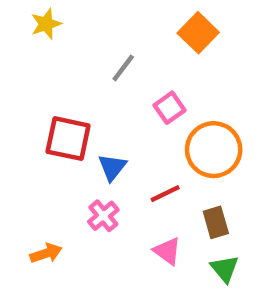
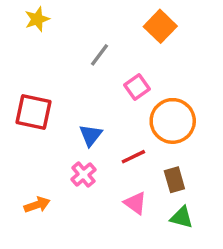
red square: (68, 139) -> (33, 112), moved
green triangle: (225, 269) -> (182, 217), turned -35

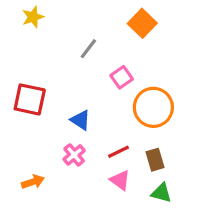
blue triangle: (91, 135) -> (80, 120), turned -35
red line: (133, 157) -> (118, 152), moved

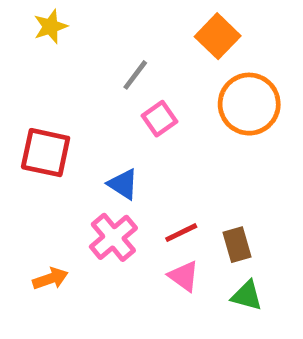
pink square: (122, 77) -> (159, 119), moved
orange circle: (153, 107) -> (249, 104), moved
pink cross: (74, 155) -> (113, 237), size x1.4

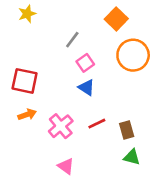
blue triangle: (123, 184) -> (87, 87), moved
pink triangle: (184, 276) -> (66, 166), moved
orange arrow: (50, 279) -> (27, 115), moved

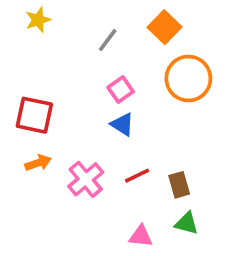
gray line: (72, 40) -> (108, 40), moved
pink triangle: (66, 166) -> (141, 236), moved, turned -30

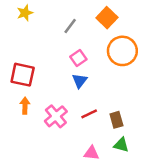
blue triangle: (122, 124) -> (80, 81), turned 35
orange arrow: (38, 163) -> (25, 106), turned -70

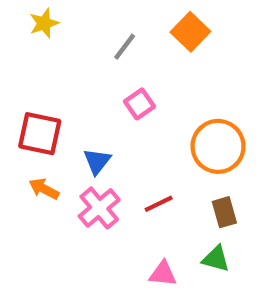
orange circle: (122, 51) -> (218, 146), moved
blue triangle: (80, 81) -> (97, 161), moved
orange arrow: (25, 106) -> (44, 189), turned -63
brown rectangle: (116, 120) -> (224, 212), moved

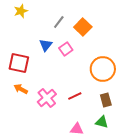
orange square: (190, 32) -> (83, 27), moved
blue triangle: (97, 161) -> (46, 45), moved

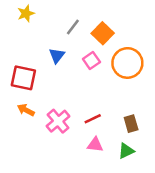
pink square: (66, 49) -> (91, 60), moved
orange circle: (103, 69) -> (127, 63), moved
green triangle: (102, 122) -> (126, 151), turned -40
pink triangle: (77, 129) -> (95, 145), moved

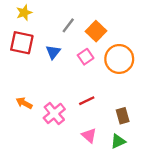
red square: (23, 78) -> (22, 43), moved
red line: (93, 119) -> (87, 101), moved
pink triangle: (95, 145) -> (89, 135), turned 35

